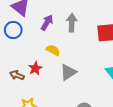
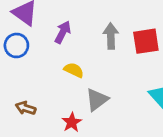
gray arrow: (72, 23) -> (111, 36), moved
red star: (35, 68) -> (72, 122), moved

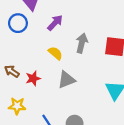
gray arrow: (111, 36) -> (82, 43), moved
red star: (72, 122) -> (33, 78), moved

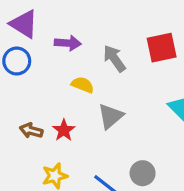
purple arrow: (55, 23) -> (68, 43), turned 70
gray arrow: (82, 43) -> (114, 58), turned -30

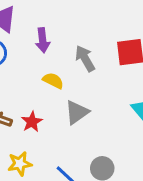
purple arrow: (68, 43) -> (43, 40), turned 75

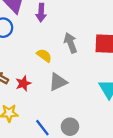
purple arrow: (43, 40) -> (41, 13), moved

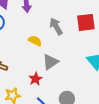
red star: (23, 83) -> (36, 79), moved

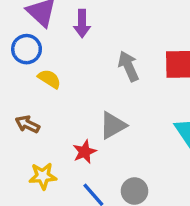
yellow semicircle: (35, 41) -> (49, 79), moved

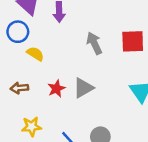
brown arrow: (27, 124) -> (19, 88), turned -30
red star: (85, 152) -> (56, 89), moved

